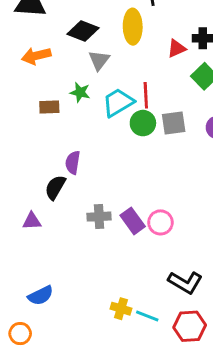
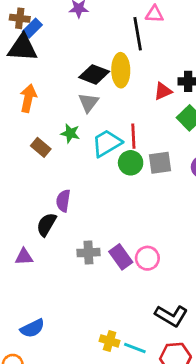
black diamond: (83, 31) -> (94, 74), moved
orange arrow: (36, 56) -> (28, 98), turned 116
brown rectangle: (49, 107) -> (41, 147), turned 42

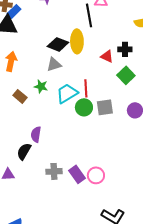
red triangle: (163, 91) -> (107, 56), turned 48
gray triangle: (88, 102) -> (54, 64), turned 35

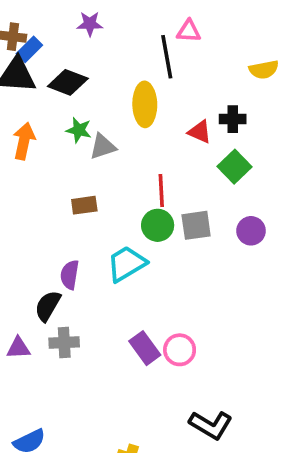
black diamond: (58, 44) -> (68, 82), moved
green star: (41, 86) -> (79, 130), moved
cyan trapezoid: (67, 93) -> (126, 264), moved
brown rectangle: (20, 96) -> (84, 205), moved, turned -48
gray cross: (54, 171) -> (64, 343), moved

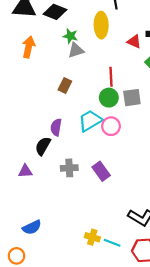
green star: (79, 130) -> (70, 36), moved
brown rectangle: (84, 205) -> (65, 86), turned -56
gray cross: (64, 343) -> (69, 168), moved
pink circle: (180, 350) -> (111, 126), moved

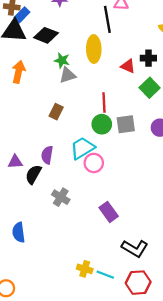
pink circle: (111, 126) -> (94, 163), moved
gray cross: (69, 168) -> (61, 197), turned 35
purple triangle: (25, 171) -> (15, 162), moved
purple rectangle: (101, 171) -> (109, 212), moved
blue semicircle: (32, 227) -> (19, 232), moved, turned 108

